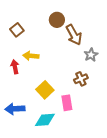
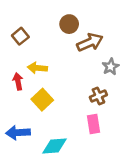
brown arrow: (74, 35) -> (90, 42), turned -85
yellow square: (45, 90) -> (42, 100), moved
pink rectangle: (67, 103) -> (94, 124), moved

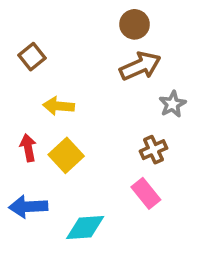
brown circle: (69, 24) -> (134, 24), moved
red arrow: (18, 81) -> (28, 148), moved
pink rectangle: (94, 124) -> (146, 193), turned -30

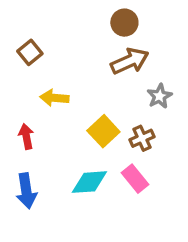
yellow square: (66, 155) -> (103, 131), moved
blue arrow: (28, 207) -> (26, 191), turned -96
cyan diamond: (85, 228) -> (89, 182), moved

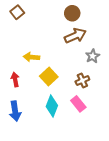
brown square: (30, 52) -> (17, 12), moved
yellow square: (103, 131) -> (49, 76), moved
cyan diamond: (89, 182) -> (52, 106), turned -65

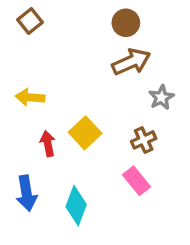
yellow arrow: (31, 57) -> (30, 97), moved
red arrow: (15, 80) -> (48, 143), moved
cyan diamond: (52, 106) -> (76, 206), moved

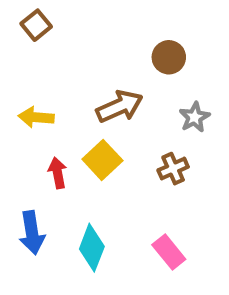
brown circle: (126, 23) -> (169, 57), moved
brown arrow: (131, 62) -> (120, 106), moved
pink rectangle: (137, 181) -> (169, 252), moved

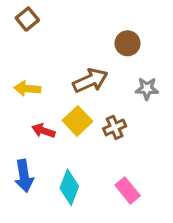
gray star: (194, 117) -> (147, 89), turned 30
brown cross: (173, 169) -> (115, 127), moved
red arrow: (58, 173) -> (43, 131), turned -60

